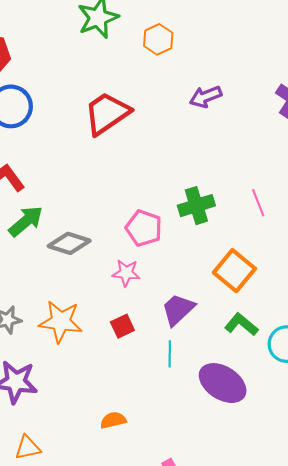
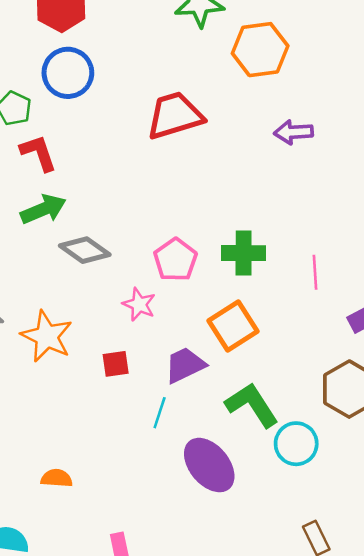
orange hexagon: (158, 39) -> (260, 50), size x1.5
orange square: (234, 271) -> (233, 326), moved
green L-shape: (241, 324) -> (252, 405), size x1.4
orange semicircle: (113, 420) -> (57, 478), moved

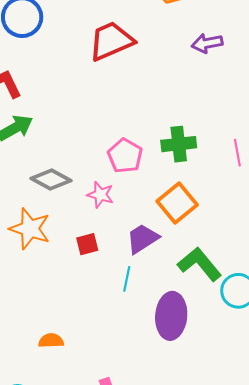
gray diamond: (85, 250) -> (51, 180), moved
purple ellipse: (209, 465) -> (171, 316), turned 51

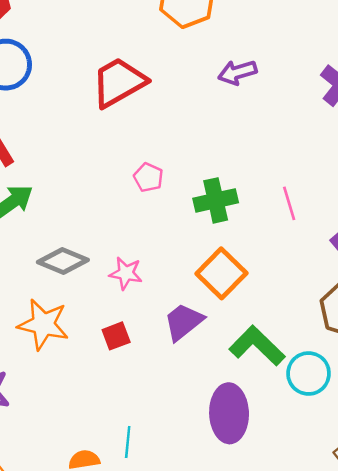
pink pentagon: (125, 156) -> (148, 177), moved, size x0.7
cyan line: (127, 279) -> (128, 442), moved

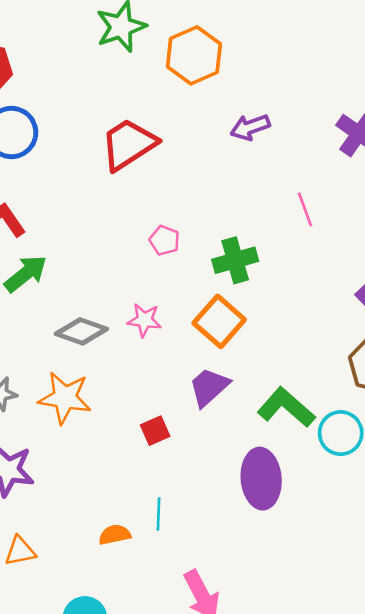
pink line: (289, 203) -> (305, 209), moved
pink star: (126, 273) -> (144, 320), moved
orange square: (221, 273) -> (219, 321), moved
red square: (116, 336) -> (155, 431), moved

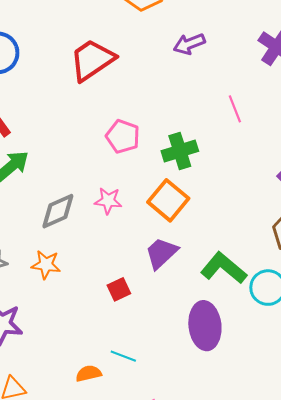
pink pentagon: (165, 240) -> (123, 136), size x1.4
gray diamond: (81, 331) -> (58, 211), turned -42
orange star: (65, 398) -> (46, 265), size x0.7
cyan line: (159, 514) -> (123, 356), turned -70

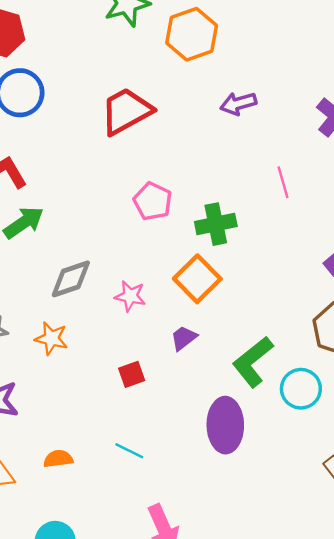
pink star: (108, 201) -> (130, 296), moved
purple trapezoid: (161, 253) -> (184, 338), size x0.7
green L-shape: (224, 268) -> (253, 362), turned -84
orange semicircle: (89, 374) -> (58, 459), moved

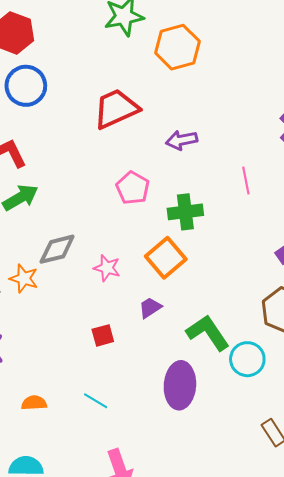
purple arrow: (238, 104) -> (182, 140), moved
orange star: (51, 338) -> (24, 278), moved
green L-shape: (253, 362) -> (208, 333), turned 90

